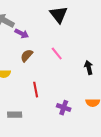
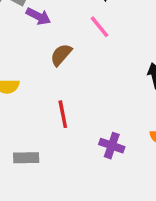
pink line: (57, 54) -> (99, 27), moved
brown semicircle: (27, 56) -> (61, 55), moved

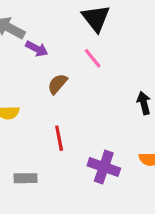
purple cross: (112, 146) -> (104, 167), size x1.4

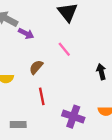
pink line: (93, 58) -> (64, 49), moved
brown semicircle: (57, 84) -> (36, 67), moved

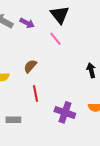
purple arrow: (26, 33) -> (27, 23), moved
pink line: (64, 49) -> (55, 39), moved

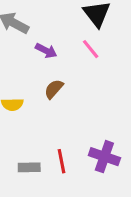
purple arrow: (27, 23) -> (46, 51), moved
red line: (35, 94) -> (61, 161), moved

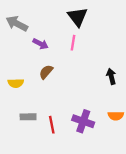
pink line: (91, 49) -> (73, 43), turned 48
gray rectangle: (29, 167) -> (28, 117), moved

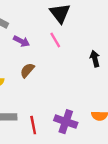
pink line: (73, 43) -> (55, 40), turned -40
black arrow: (111, 76) -> (95, 59), moved

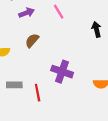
purple arrow: (21, 41) -> (26, 13), turned -48
purple cross: (66, 122) -> (62, 72), moved

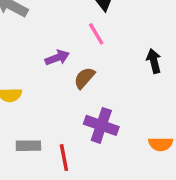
purple arrow: (26, 13) -> (57, 58), moved
brown semicircle: (32, 40) -> (84, 78), moved

